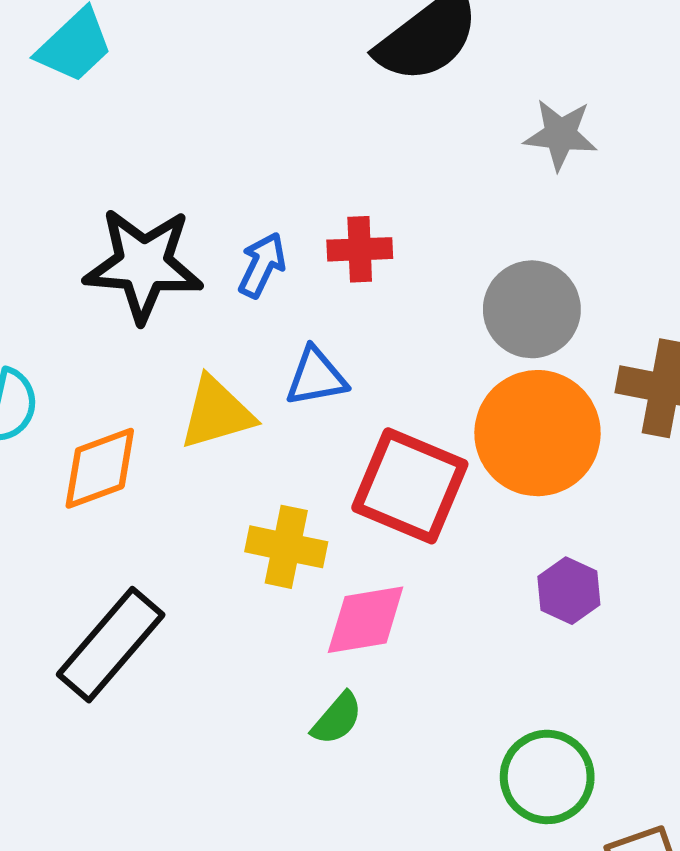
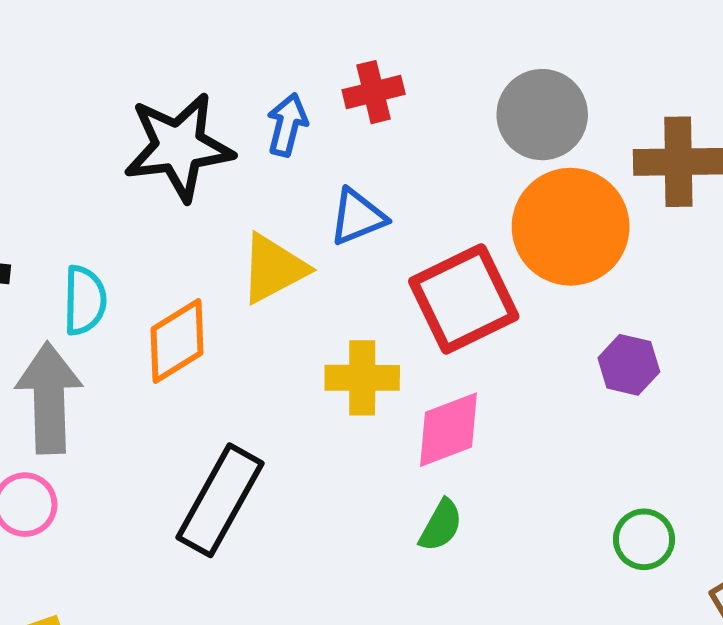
red square: (410, 486) -> (464, 299), turned -37
green circle: (547, 777) -> (644, 539), size x0.7

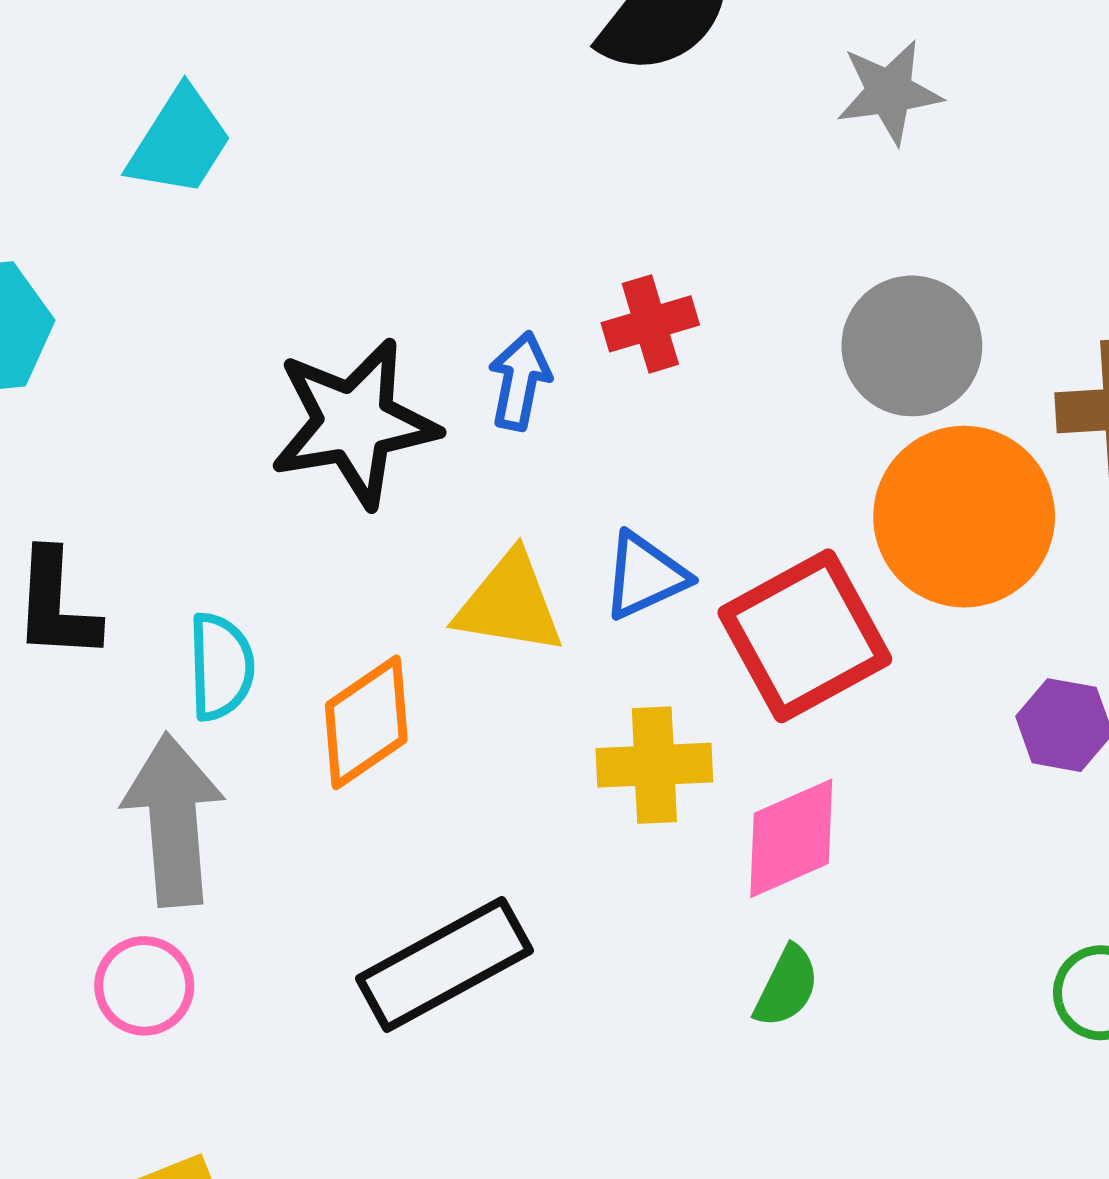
blue triangle: (358, 217) -> (645, 576), moved
yellow triangle: (273, 269) -> (509, 604), turned 40
black rectangle: (220, 500) -> (444, 964), turned 35

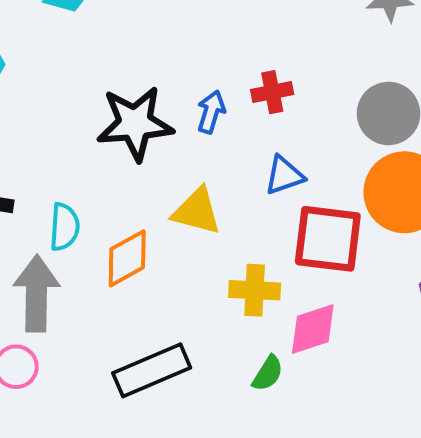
blue triangle: (645, 576) -> (284, 175), moved
red square: (805, 636) -> (328, 239), turned 30
green semicircle: (787, 987) -> (268, 373), moved

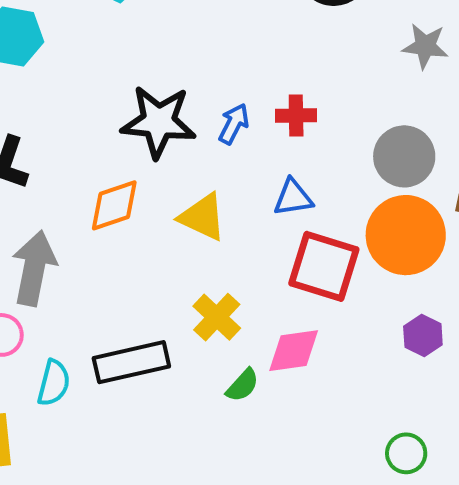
cyan semicircle: (64, 227) -> (54, 383), moved
orange diamond: (127, 258) -> (114, 205), moved
yellow cross: (255, 290) -> (217, 317), moved, turned 30

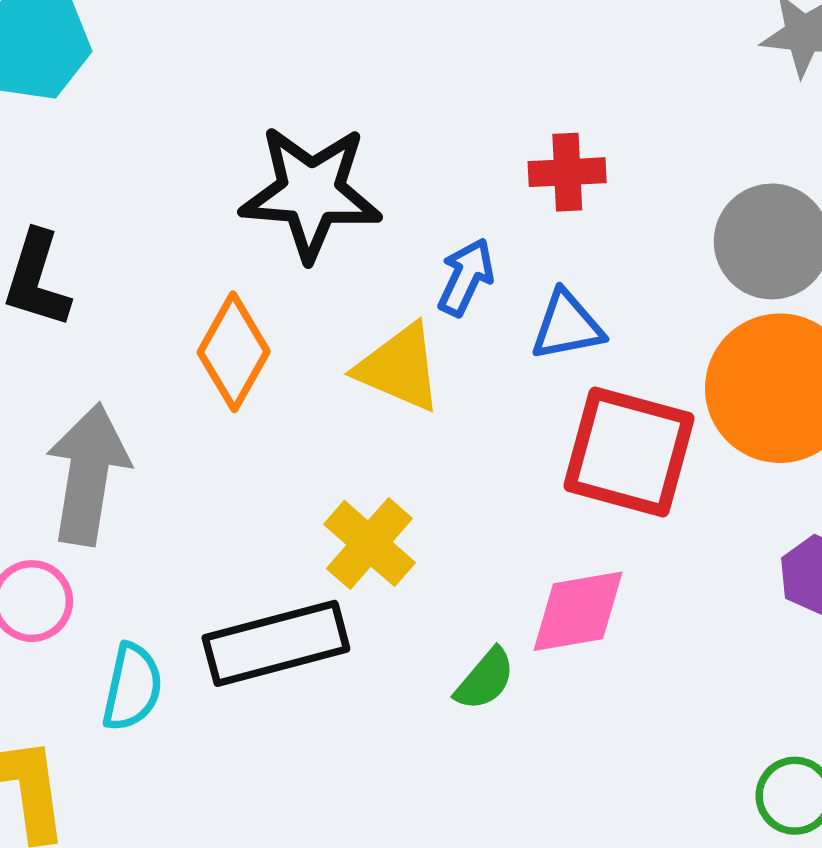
blue arrow: (234, 124) -> (466, 277), moved
orange diamond: (114, 205) -> (234, 352), turned -40
yellow cross: (217, 317) -> (369, 543), moved

